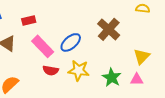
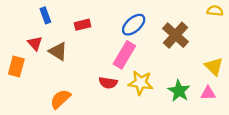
blue ellipse: (71, 42) -> (134, 25), moved
pink rectangle: (43, 46) -> (124, 55), moved, turned 75
yellow triangle: (142, 56) -> (214, 66), turned -30

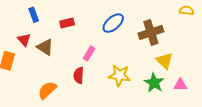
brown cross: (175, 35) -> (151, 32), turned 30
pink rectangle: (124, 55) -> (89, 53), moved, size x0.6
yellow triangle: (214, 66) -> (165, 61), moved
red semicircle: (108, 83) -> (79, 75), moved, turned 84

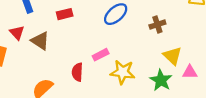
brown cross: (151, 32) -> (157, 25), size x0.6
pink rectangle: (89, 53) -> (101, 55), moved, turned 32
pink triangle: (180, 85) -> (190, 72), moved

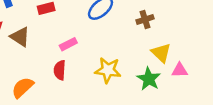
pink rectangle: (101, 55) -> (68, 44), moved

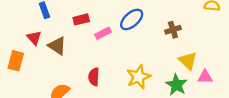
pink rectangle: (68, 44) -> (103, 33), moved
yellow star: (108, 70) -> (139, 77), turned -30

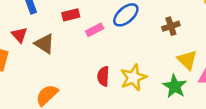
red semicircle: (94, 77) -> (103, 76), moved

